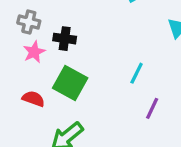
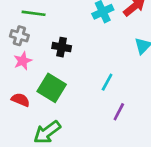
black cross: (65, 39) -> (62, 47), moved

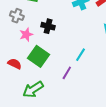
pink star: (23, 61) -> (26, 35), moved
purple line: (119, 112) -> (67, 73), moved

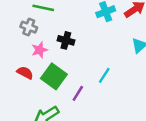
red semicircle: (15, 64) -> (25, 73), moved
purple line: (67, 73) -> (78, 93), moved

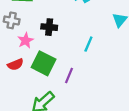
red semicircle: (25, 73) -> (15, 64), turned 140
cyan line: (104, 75) -> (88, 44), moved

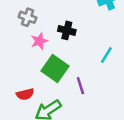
red semicircle: (15, 64) -> (25, 94), moved
purple line: (69, 75) -> (80, 86), turned -49

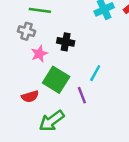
cyan line: (106, 55) -> (95, 73), moved
red semicircle: (25, 94) -> (30, 96), moved

